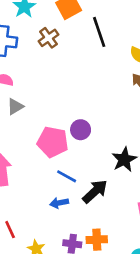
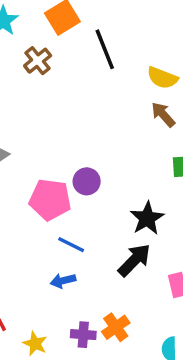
black arrow: (95, 191) -> (134, 260), moved
orange cross: (97, 240) -> (116, 327), turned -30

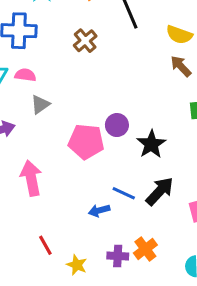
brown cross: (38, 61) -> (85, 41), moved
black star: (147, 218) -> (151, 144), moved
blue line: (71, 245) -> (124, 193), moved

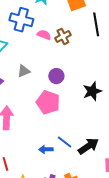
pink semicircle: (25, 75) -> (44, 35), moved
purple circle: (117, 125) -> (56, 76), moved
black star: (151, 144) -> (92, 91), moved

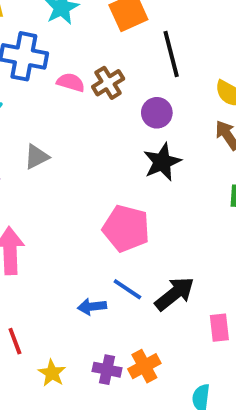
purple circle: (56, 76) -> (157, 113), moved
black star: (92, 91) -> (162, 162), moved
pink pentagon: (48, 102) -> (126, 228), moved

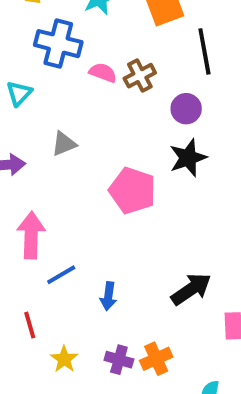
pink pentagon: (126, 228) -> (133, 190), moved
blue line: (127, 289) -> (61, 275), moved, turned -68
blue arrow: (92, 307) -> (108, 296), turned -80

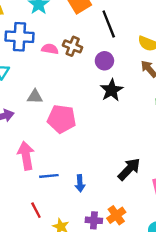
brown cross: (140, 76) -> (73, 46), turned -30
gray triangle: (64, 144) -> (35, 97), turned 35
pink pentagon: (133, 190) -> (62, 119), moved
blue line: (61, 275) -> (49, 176), turned 36

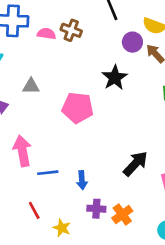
purple circle: (104, 61) -> (132, 42), moved
pink pentagon: (62, 119) -> (78, 108), moved
purple cross: (94, 220) -> (96, 209), moved

